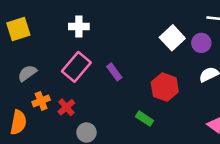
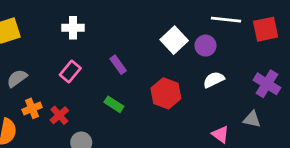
pink rectangle: (76, 67) -> (70, 72), size x0.7
purple rectangle: (114, 72) -> (118, 65), moved
green rectangle: (145, 119) -> (114, 104), moved

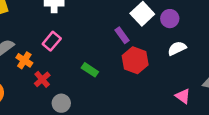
purple rectangle: (118, 65) -> (122, 35), moved
orange cross: (32, 108) -> (24, 60), moved, turned -35

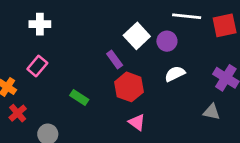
red cross: (42, 79) -> (18, 113), moved
pink triangle: (183, 96) -> (137, 122), moved

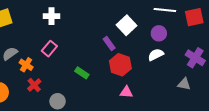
purple circle: (167, 41) -> (159, 33), moved
pink triangle: (137, 122) -> (126, 92), turned -32

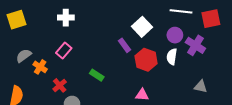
white semicircle: (156, 55) -> (172, 57), turned -56
purple cross: (195, 58) -> (195, 45), moved
red hexagon: (120, 65) -> (146, 60), moved
red cross: (34, 85) -> (60, 85), moved

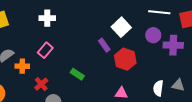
purple cross: (195, 45) -> (173, 45), turned -30
white semicircle: (172, 57) -> (158, 88), moved
orange cross: (40, 67) -> (22, 66), turned -32

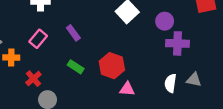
purple rectangle: (104, 45) -> (73, 33), moved
purple cross: (173, 45) -> (177, 43), moved
red hexagon: (125, 59) -> (112, 66), moved

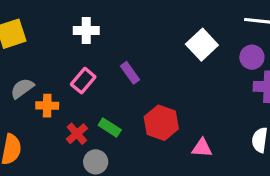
red hexagon: (112, 66) -> (161, 123), moved
green rectangle: (76, 67) -> (110, 127), moved

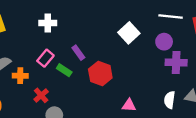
red hexagon: (161, 123) -> (100, 73), moved
green rectangle: (110, 127) -> (64, 70), moved

